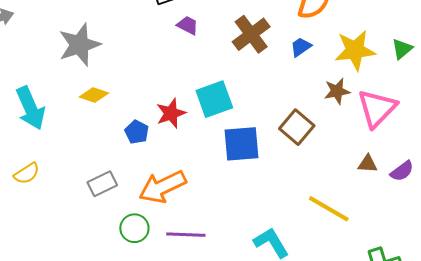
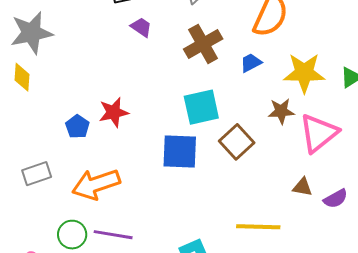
yellow diamond: (94, 95) -> (22, 77), moved, turned 68
cyan square: (214, 99) -> (201, 107), moved
yellow line: (329, 209) -> (258, 227), turned -36
green circle: (134, 228) -> (72, 235), moved

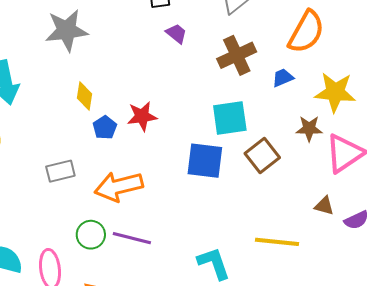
yellow diamond: (22, 77) -> (84, 96), moved

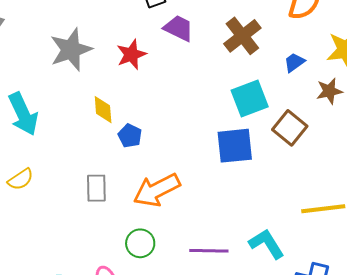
purple trapezoid: (176, 34) -> (179, 28), size x1.4
blue trapezoid: (283, 78) -> (294, 62), moved
red star: (142, 116) -> (131, 54), moved
gray rectangle: (60, 171) -> (96, 188), turned -64
purple line: (132, 238) -> (209, 251), moved

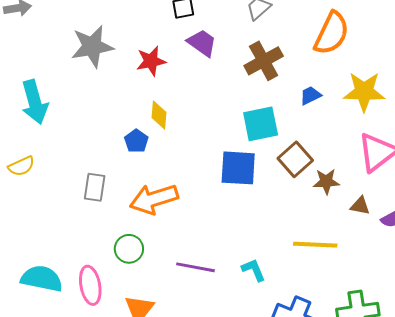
brown star: (329, 91) -> (326, 181), moved
yellow diamond: (103, 110) -> (159, 115), moved
cyan L-shape: (267, 244) -> (253, 270), size x0.7

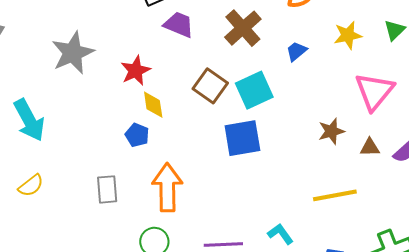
red star: (151, 61) -> (136, 71), moved
yellow star: (364, 92) -> (348, 35), size x0.7
brown square: (295, 159) -> (210, 86), moved
orange arrow: (154, 199) -> (167, 187), turned 120

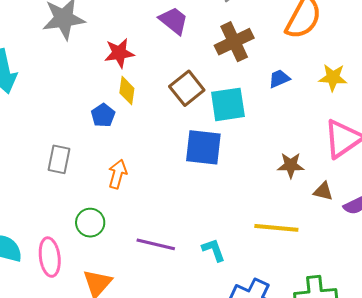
orange arrow: (167, 187) -> (118, 174), size x0.6

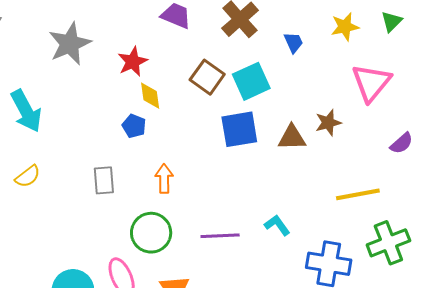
blue trapezoid: (279, 79) -> (293, 42), turned 105
brown triangle: (323, 191) -> (292, 138), moved, size x1.4
green circle: (90, 223) -> (151, 233), size x1.4
yellow line: (276, 228) -> (358, 194), moved

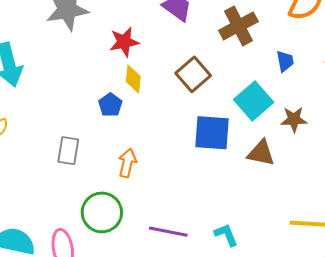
cyan square: (251, 81) -> (254, 101), moved, turned -30
brown star: (328, 123) -> (294, 119), moved

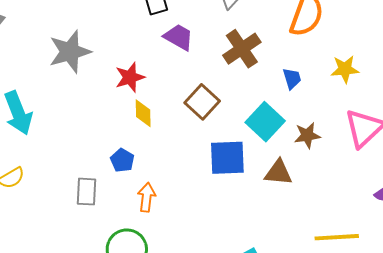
blue pentagon: (110, 105) -> (122, 160), moved

